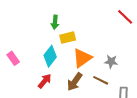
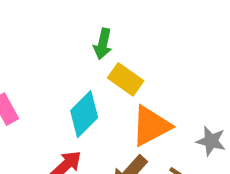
yellow rectangle: (68, 38) -> (126, 79), turned 42

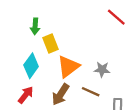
yellow rectangle: (126, 79) -> (51, 43), turned 42

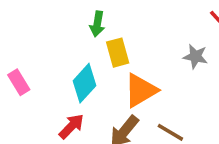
gray star: (102, 69) -> (195, 57), moved

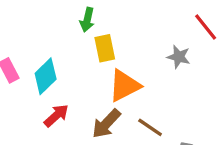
cyan diamond: (84, 83) -> (46, 76), moved

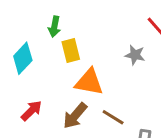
cyan diamond: (46, 76) -> (23, 58), moved
orange triangle: (124, 86) -> (89, 82), turned 40

